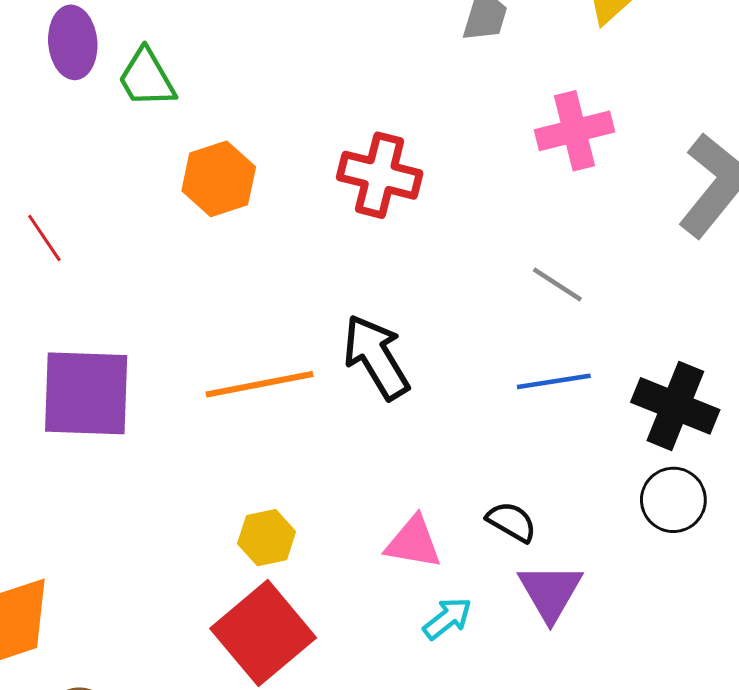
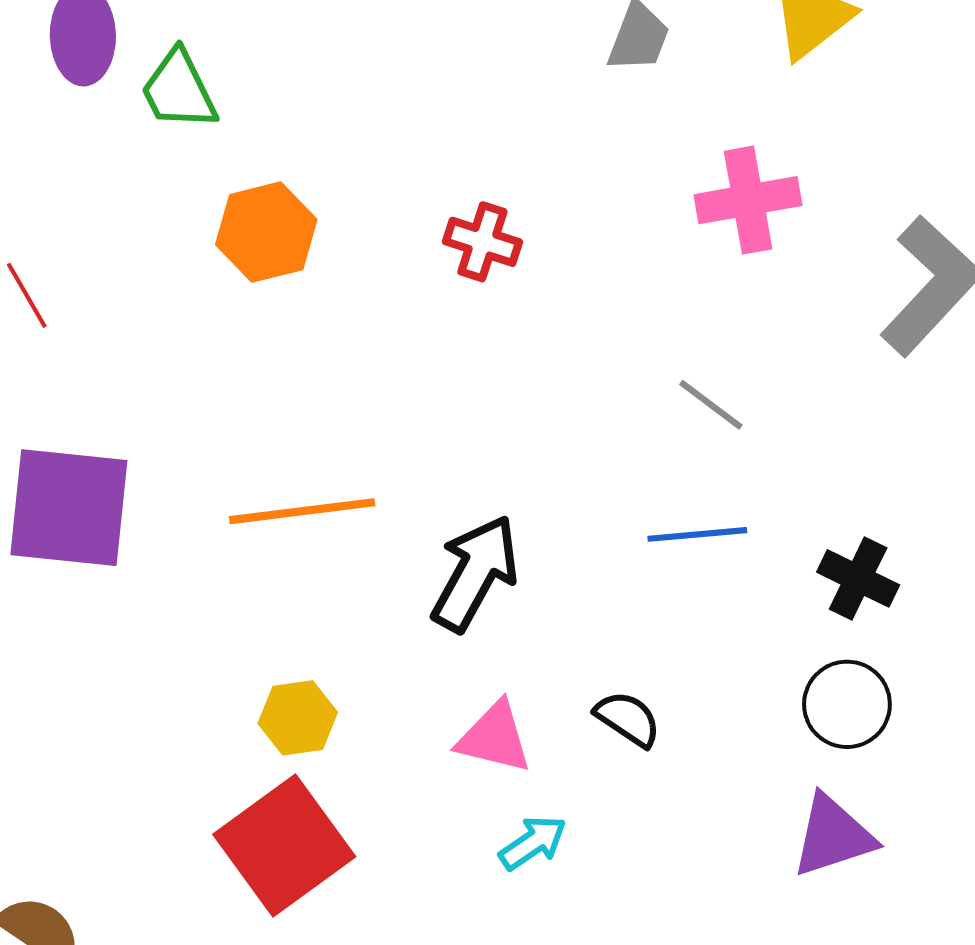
red cross: (380, 175) -> (482, 242), size x0.7
black arrow: (376, 357) -> (475, 573), moved, turned 56
black cross: (675, 406) -> (858, 578), size x0.7
purple triangle: (550, 592) -> (833, 836), moved, turned 38

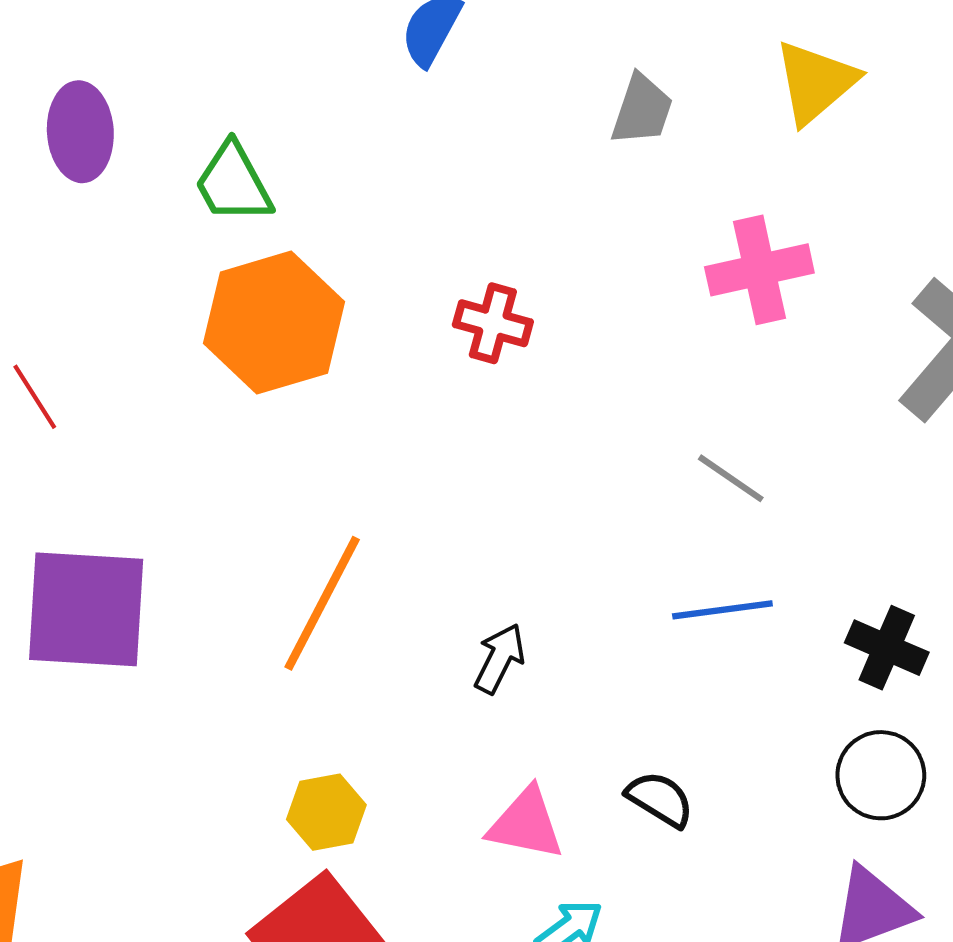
green trapezoid: (179, 90) -> (233, 183), moved
orange hexagon: (266, 232) -> (274, 323), size x1.4
orange line: (302, 511) -> (322, 603), turned -53
black arrow: (475, 573) -> (500, 658), size x0.6

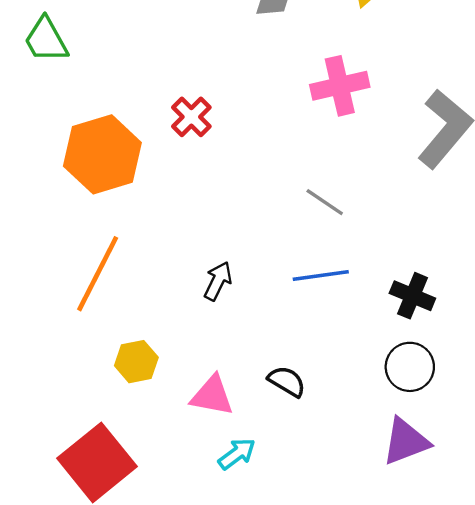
orange hexagon: (274, 323) -> (102, 154), moved
red cross: (493, 323) -> (191, 117), turned 30
black arrow: (500, 658) -> (218, 281), moved
yellow hexagon: (326, 812) -> (136, 362), moved

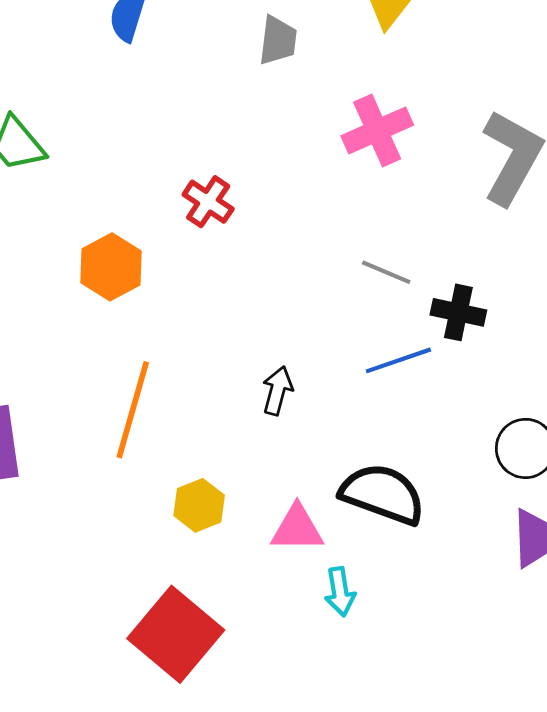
orange hexagon: (102, 154) -> (111, 267), size x0.7
black cross: (412, 296) -> (458, 312), moved
black semicircle: (287, 381) -> (383, 494), size x1.8
cyan arrow: (237, 454) -> (340, 592), turned 129

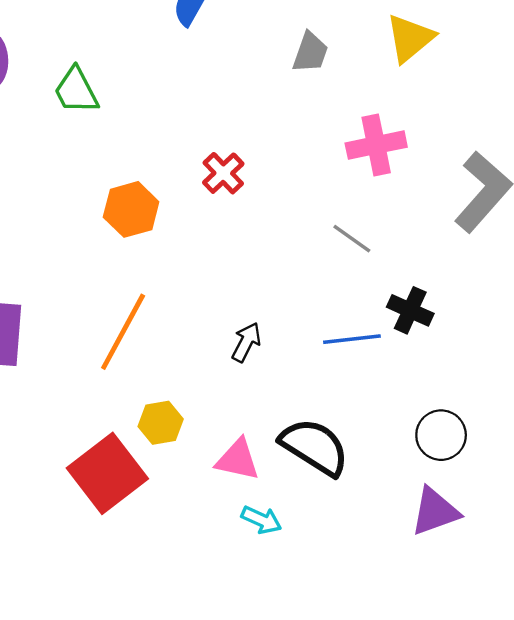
gray line: (386, 272) -> (352, 239), moved
cyan arrow: (340, 592) -> (261, 520), turned -69
red square: (176, 634) -> (107, 473), moved

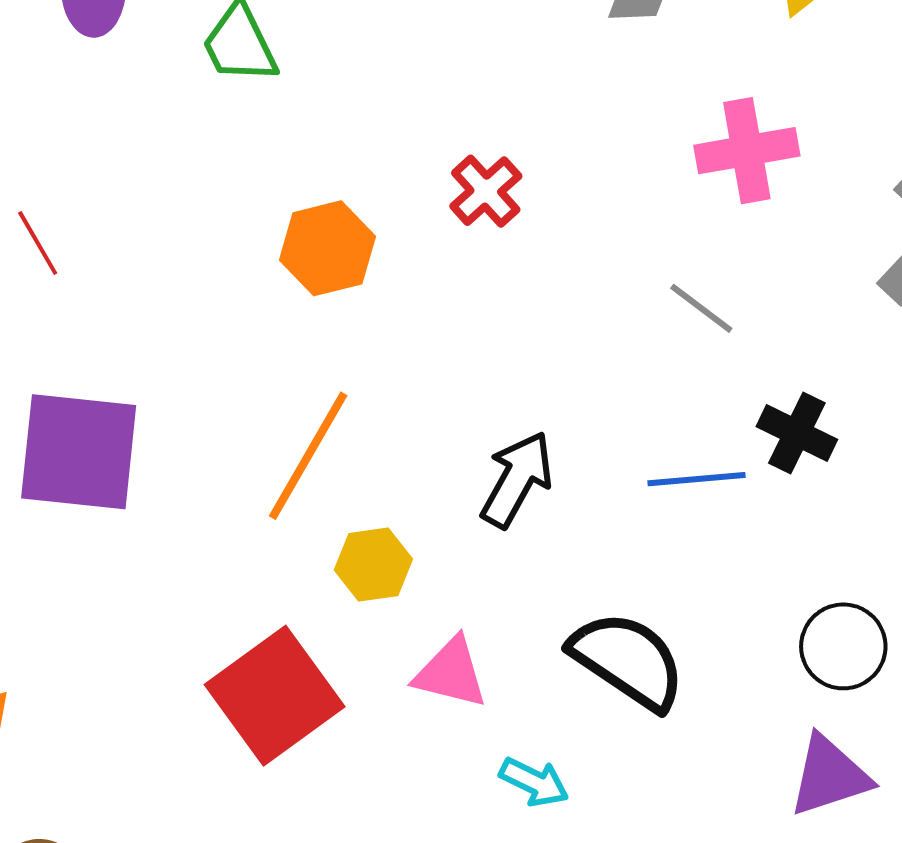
black arrow: (246, 342) -> (517, 479), size x1.4
yellow hexagon: (161, 423) -> (373, 565), moved
pink triangle: (238, 460) -> (451, 673), moved

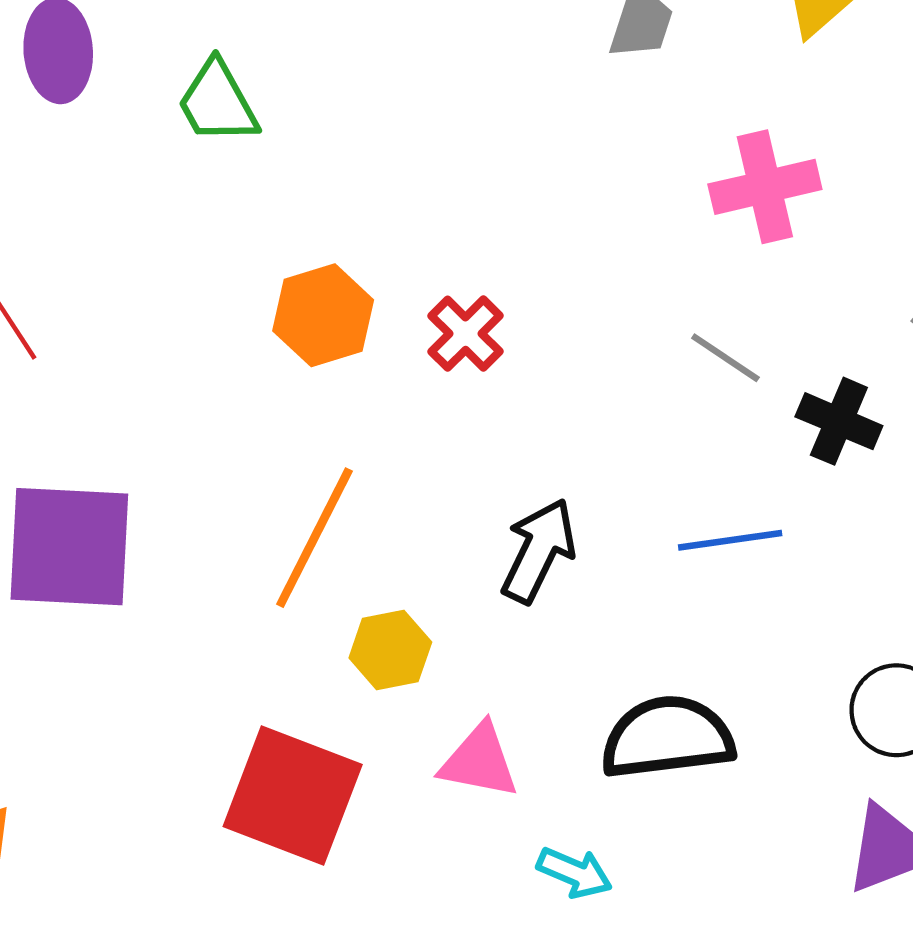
red cross: (486, 191) -> (466, 334), moved
black cross: (797, 433) -> (839, 421), moved
black semicircle: (628, 660) -> (667, 737), turned -38
red square: (275, 696) -> (293, 796), turned -30

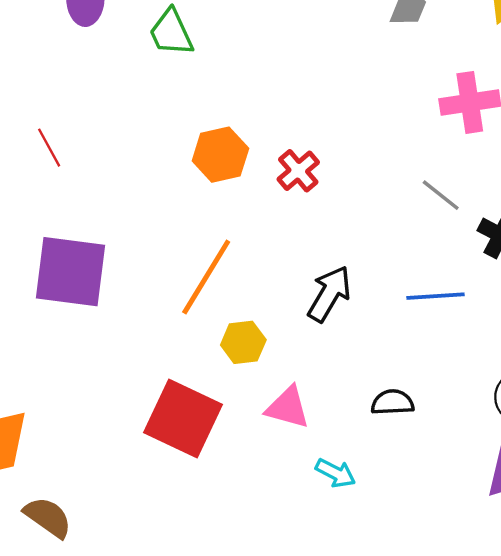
black semicircle: (667, 737) -> (393, 402), size x0.6

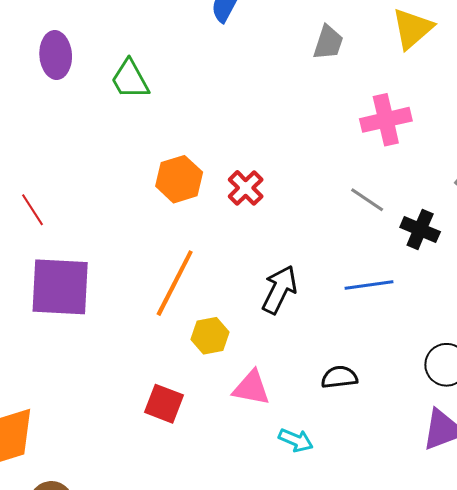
red line: (49, 148) -> (33, 210), moved
red square: (183, 418) -> (164, 404), size x0.6

